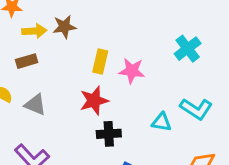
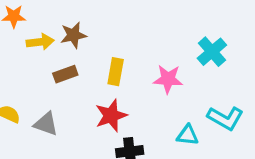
brown rectangle: (27, 61) -> (65, 74), moved
pink star: (132, 71) -> (168, 79), moved

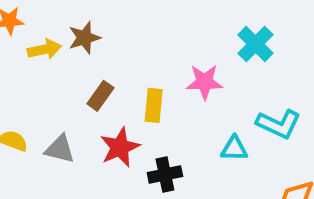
yellow rectangle: (116, 72) -> (154, 105), moved
brown rectangle: (65, 74) -> (100, 96), moved, turned -30
red star: (111, 116) -> (120, 147), moved

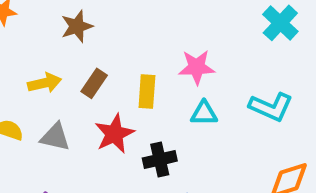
cyan cross: (255, 44) -> (280, 23), moved
yellow arrow: (44, 49) -> (45, 83), moved
cyan triangle: (234, 149) -> (204, 113), moved

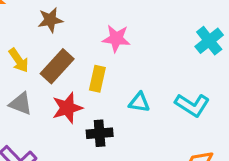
pink star: (197, 67) -> (116, 38), moved
yellow arrow: (45, 83) -> (19, 60), turned 60
brown rectangle: (94, 83) -> (57, 66), size x1.5

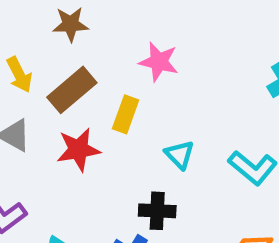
cyan triangle: (139, 102) -> (180, 155), turned 30
black cross: (100, 133) -> (157, 211), moved

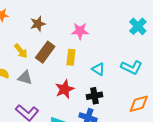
red star: (78, 150) -> (65, 89), moved

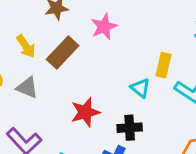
pink star: (80, 31) -> (104, 27), moved, turned -30
yellow rectangle: (71, 57) -> (163, 65), moved

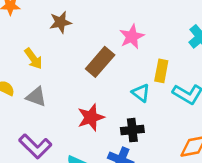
pink star: (104, 27) -> (132, 37), moved
brown rectangle: (63, 53) -> (100, 62), moved

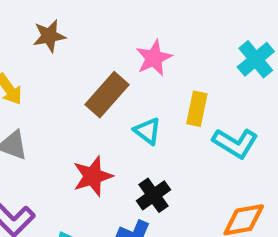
cyan triangle: (141, 93) -> (148, 131), moved
black cross: (132, 130) -> (154, 195), turned -30

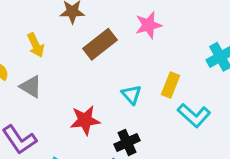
pink star: (154, 58) -> (149, 25), moved
brown rectangle: (107, 95) -> (100, 44), moved

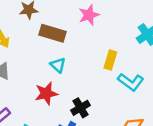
brown rectangle: (100, 44) -> (53, 33), turned 60
cyan triangle: (131, 95) -> (58, 65), moved

